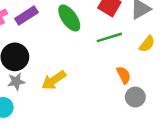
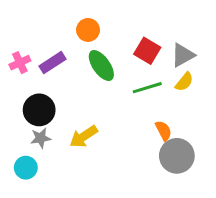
yellow semicircle: (147, 44) -> (184, 82), moved
gray circle: (135, 97) -> (177, 156), size x1.5

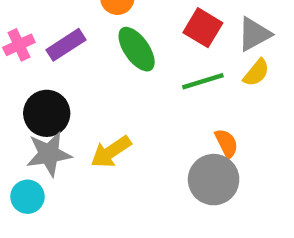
gray star: (41, 138) -> (49, 154), size x1.5
gray circle: (177, 156) -> (214, 180), moved

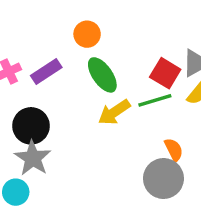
red square: (203, 28) -> (165, 73), moved
yellow arrow: (111, 152) -> (114, 112), moved
gray star: (49, 154) -> (33, 158), turned -30

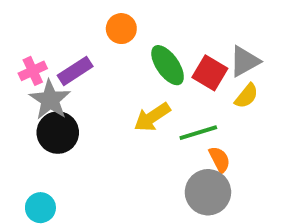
green ellipse: (102, 75) -> (168, 65), moved
green line: (155, 100) -> (198, 133), moved
gray star: (33, 158) -> (50, 100), moved

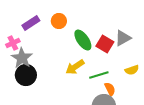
purple rectangle: (75, 71) -> (31, 23), moved
yellow semicircle: (246, 96) -> (132, 70), moved, turned 32

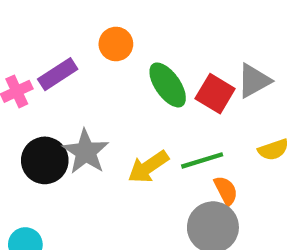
purple rectangle: (31, 23) -> (58, 74), moved
gray star: (22, 58) -> (86, 152), moved
yellow arrow: (75, 67) -> (148, 167), moved

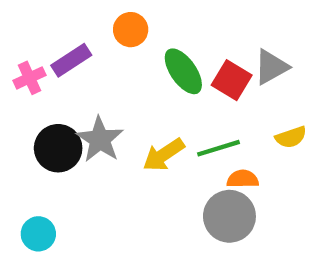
orange semicircle: (226, 191) -> (243, 179), turned -64

